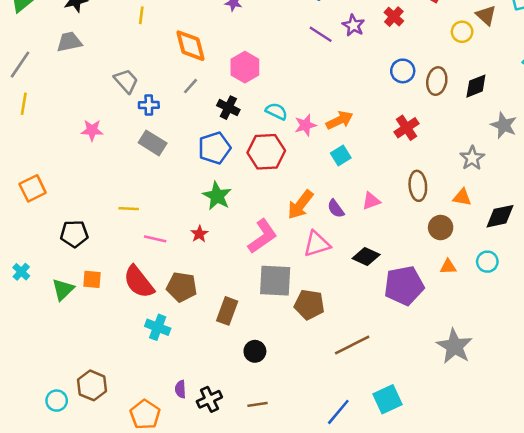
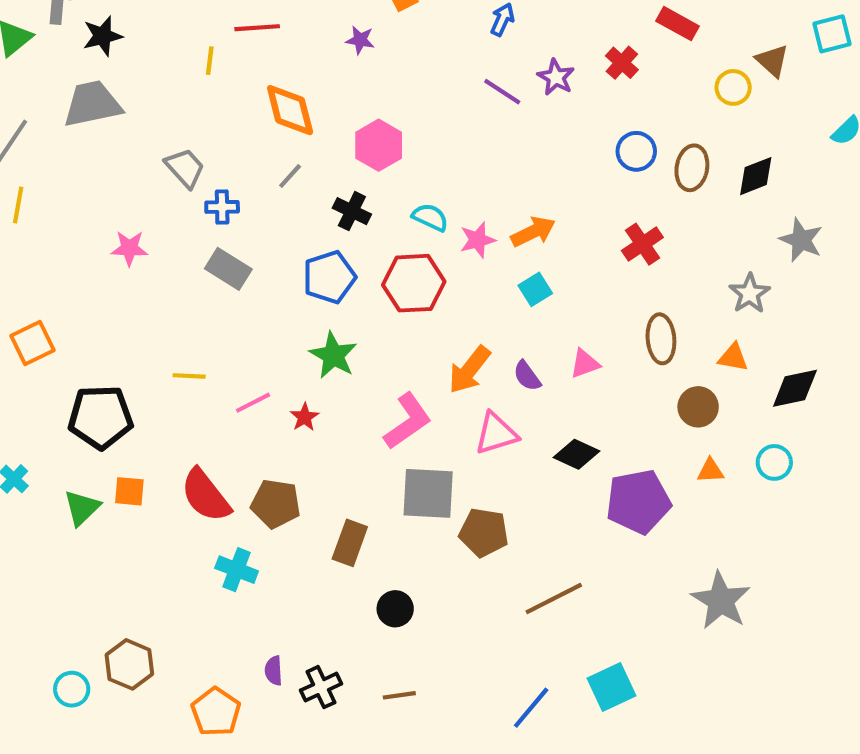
gray trapezoid: (69, 42) -> (92, 104), size x1.4
black pentagon: (74, 234) -> (101, 417), size x1.4
pink line: (155, 239) -> (253, 403), moved, turned -40

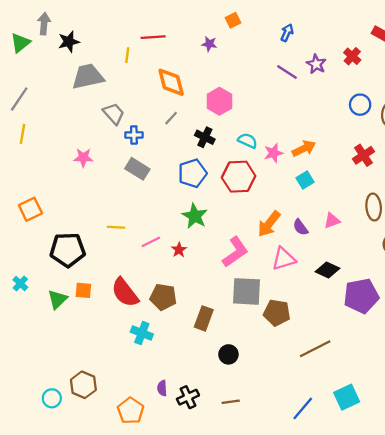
gray trapezoid: (92, 104) -> (88, 77), moved

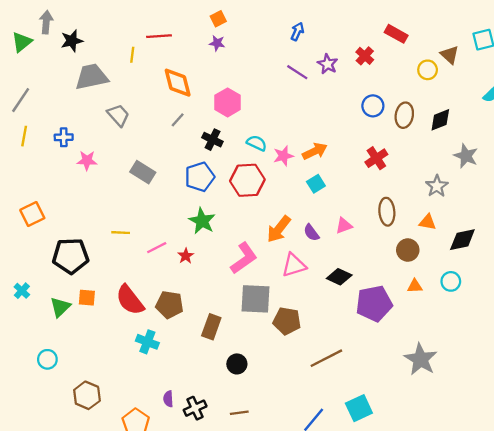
orange square: (233, 20) -> (218, 19), moved
blue cross: (134, 135) -> (64, 137), moved
cyan circle: (52, 398) -> (47, 359), moved

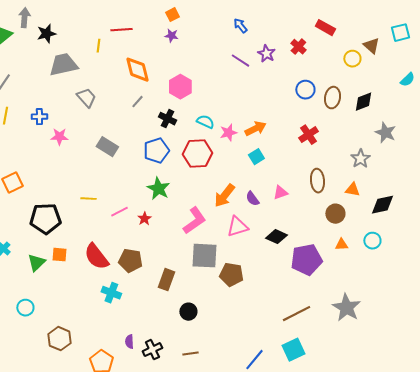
blue arrow: (297, 31) -> (240, 26), turned -63
brown line: (326, 358) -> (296, 314), moved

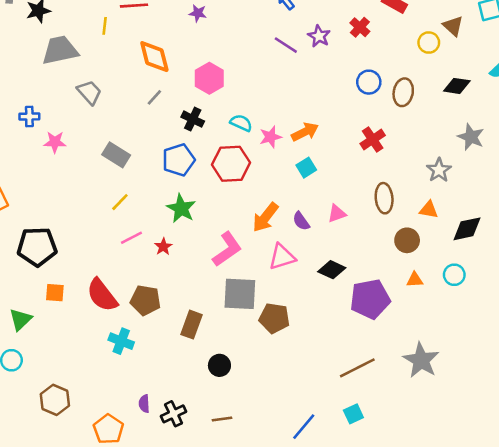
black diamond: (363, 102) -> (457, 86), moved, turned 30
yellow line: (88, 199) -> (120, 202), moved, turned -49
green triangle: (36, 263) -> (20, 319), moved
cyan square: (293, 350) -> (353, 414), size x0.7

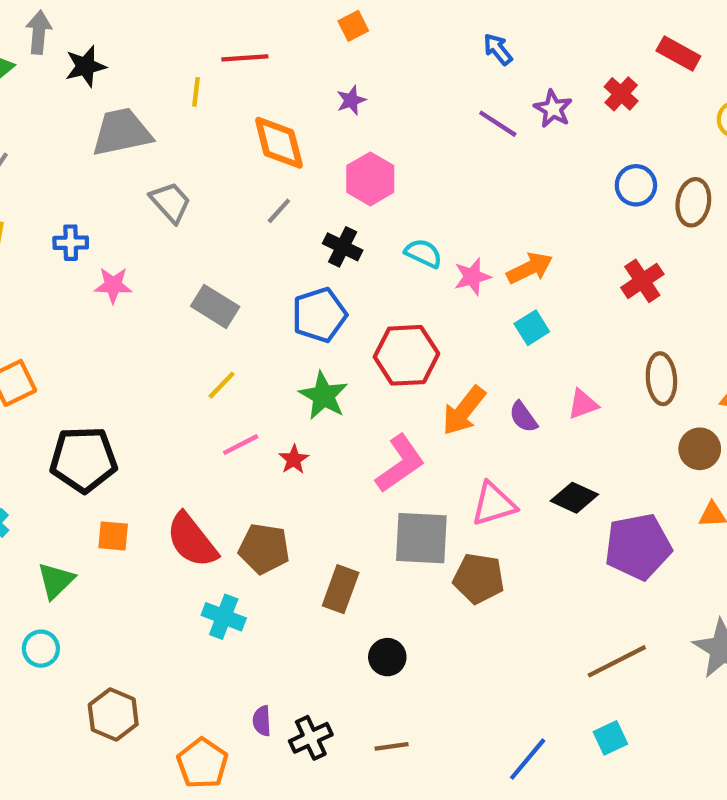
purple star: (198, 13) -> (351, 100), moved, turned -30
red hexagon: (231, 164) -> (406, 355), moved
pink triangle: (282, 257) -> (494, 504), moved

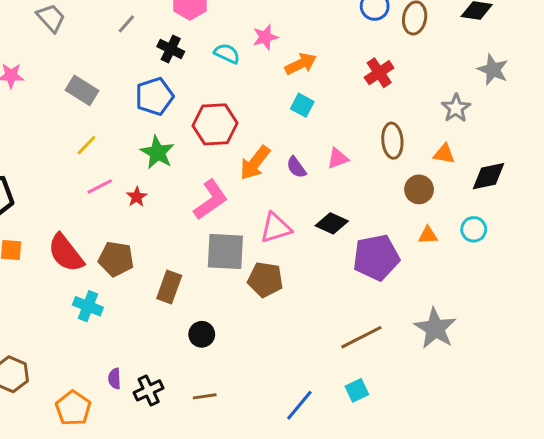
pink star: (472, 277) -> (265, 37), moved
cyan square: (532, 328) -> (302, 105), turned -30

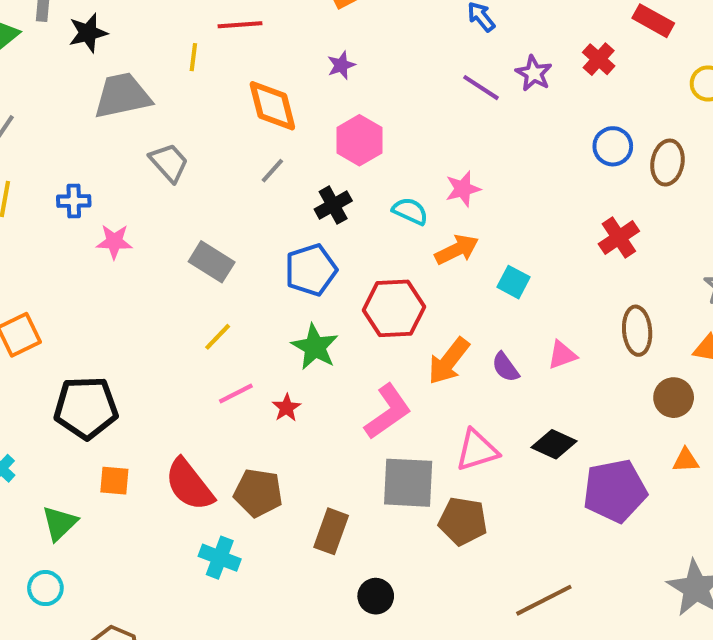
black cross: (171, 49) -> (333, 205), turned 35
orange arrow: (301, 64) -> (457, 250), moved
brown line: (361, 337) -> (544, 600), moved

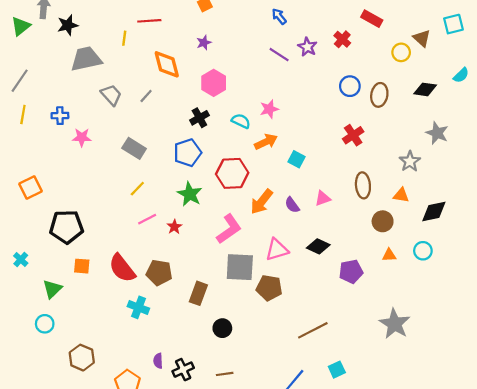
gray line: (272, 171) -> (146, 96), moved
purple pentagon: (615, 491) -> (351, 271), size x0.7

